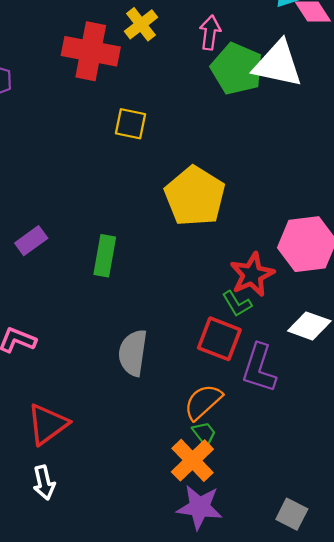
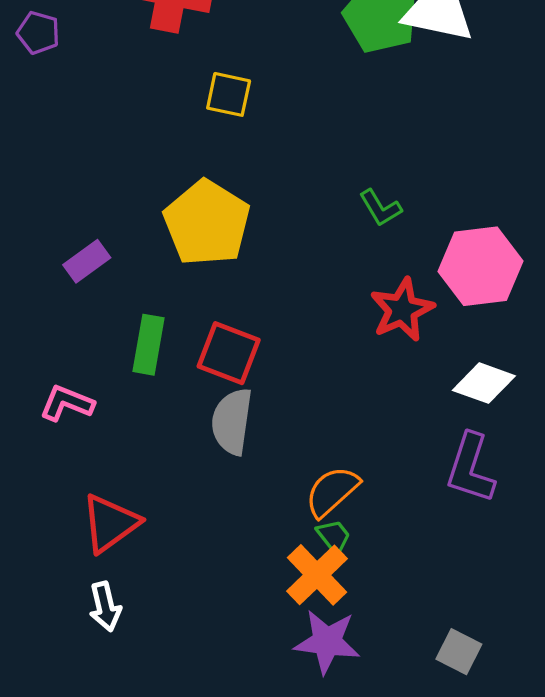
yellow pentagon: (195, 196) -> (207, 223), moved
green rectangle: (105, 256) -> (148, 345), moved
green L-shape: (237, 304) -> (380, 208), moved
red square: (219, 339) -> (229, 353), moved
purple L-shape: (259, 368) -> (470, 468), moved

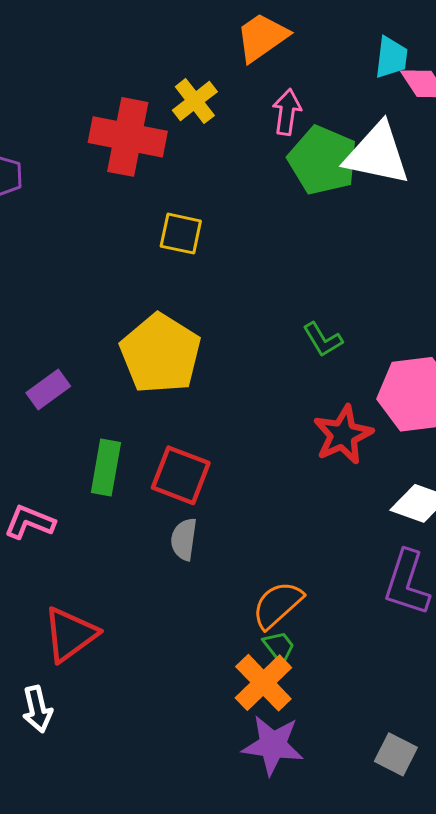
gray semicircle: (232, 421) -> (184, 539), size x0.7
white arrow: (105, 607) -> (37, 709), moved

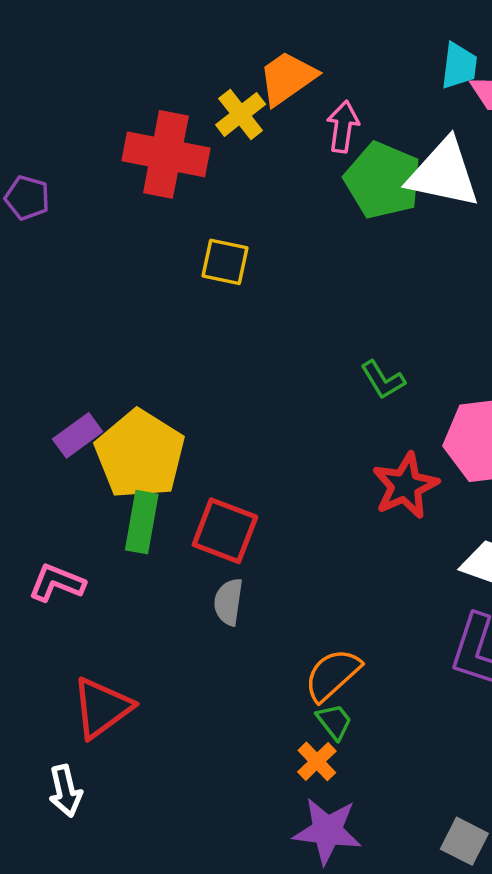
orange trapezoid: (262, 37) -> (287, 78), moved
yellow pentagon: (161, 354) -> (140, 454), moved
orange cross: (263, 683) -> (317, 761), size x0.6

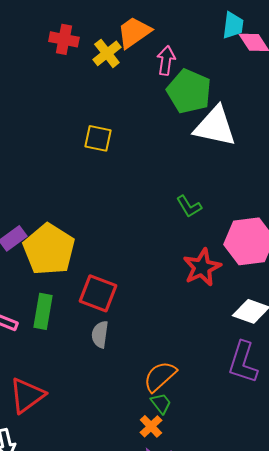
red cross: (166, 154) -> (64, 39), moved, size x0.6
white triangle: (444, 173) -> (215, 126), moved
green rectangle: (142, 522) -> (43, 311), moved

